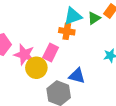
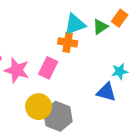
yellow circle: (36, 68) -> (39, 107), moved
blue triangle: (77, 76) -> (106, 92), moved

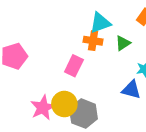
green triangle: (100, 27) -> (123, 43), moved
pink star: (17, 70) -> (43, 108), moved, turned 30

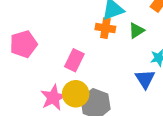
pink rectangle: (74, 66) -> (74, 60), moved
blue triangle: (131, 90) -> (145, 79), turned 42

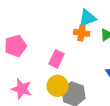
pink star: (53, 97) -> (22, 89), moved, turned -30

